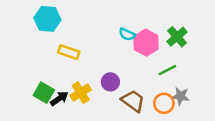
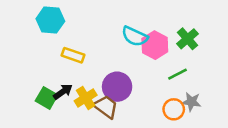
cyan semicircle: (127, 34) -> (135, 36), size x1.5
purple circle: (110, 82) -> (117, 87), size x1.5
black arrow: (59, 99) -> (63, 92), moved
brown trapezoid: (133, 101) -> (106, 107), moved

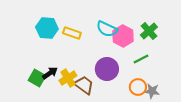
cyan hexagon: (50, 20) -> (47, 28), moved
yellow rectangle: (73, 55) -> (72, 33), moved
purple circle: (117, 87) -> (107, 69), moved
gray star: (191, 102) -> (152, 91), moved

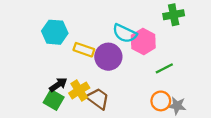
green cross: (149, 31) -> (174, 15), moved, turned 30
yellow rectangle: (72, 33) -> (84, 50), moved
purple circle: (107, 69) -> (108, 57), moved
green square: (37, 78) -> (54, 100), moved

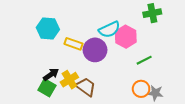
cyan semicircle: (125, 33) -> (109, 29), turned -50

